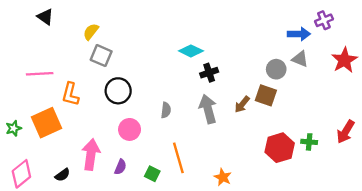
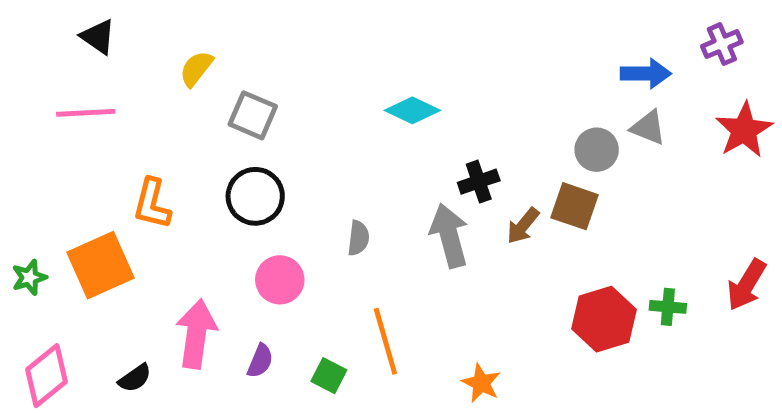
purple cross: (324, 20) -> (722, 44), moved
gray square: (101, 56) -> (253, 115), moved
black cross: (209, 73) -> (479, 182), moved
pink line: (40, 74) -> (86, 113), moved

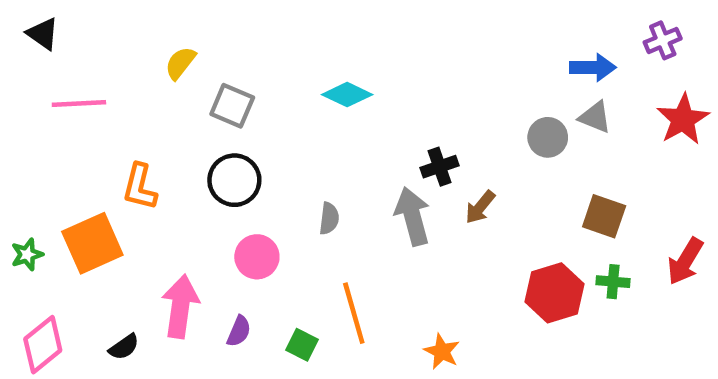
black triangle: (98, 37) -> (43, 34), moved
cyan diamond: (412, 110) -> (347, 95), moved
brown square: (575, 206) -> (604, 216), moved

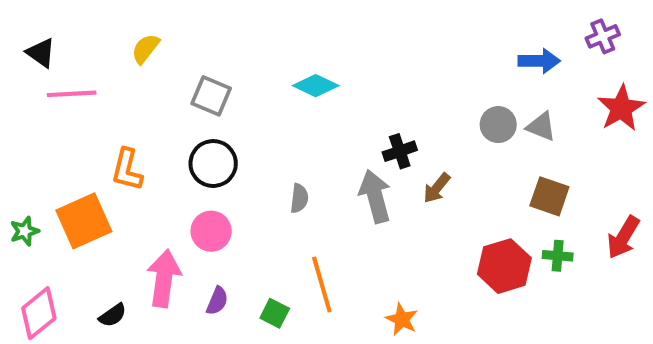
black triangle: (43, 34) -> (41, 53), moved
yellow semicircle: (180, 63) -> (145, 49), moved
gray triangle: (595, 117) -> (541, 127), moved
pink circle: (257, 257) -> (211, 231), moved

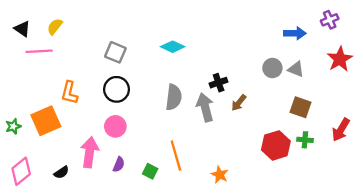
yellow semicircle: (145, 49) -> (55, 27), moved
gray semicircle: (299, 198) -> (174, 97), moved, size x1.6

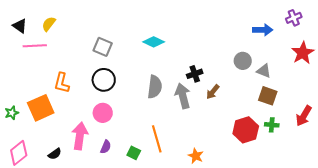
gray triangle: (296, 69) -> (264, 71), moved

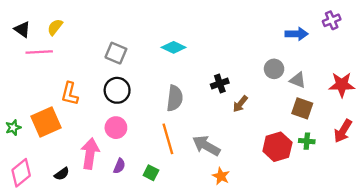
red star: (303, 53) -> (342, 85), moved, turned 30
gray arrow: (183, 96) -> (206, 146), moved, turned -45
orange line: (157, 139) -> (168, 139), moved

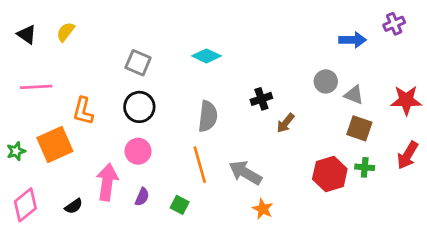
pink line: (39, 52) -> (36, 87), moved

